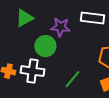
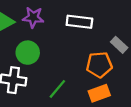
purple star: (60, 27) -> (33, 17), moved

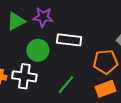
white rectangle: (79, 22) -> (69, 40), moved

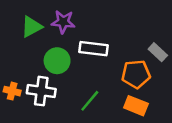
orange rectangle: (106, 89) -> (136, 106), turned 42

